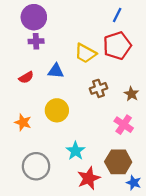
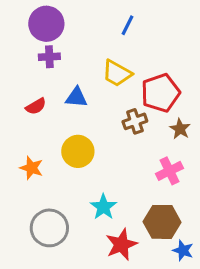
blue line: (117, 15) -> (127, 25), moved
red pentagon: (117, 46) -> (160, 93), moved
pink cross: (124, 125) -> (169, 171), turned 30

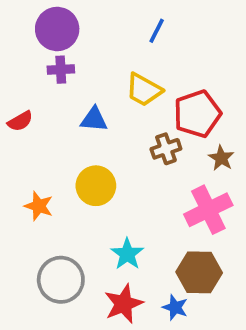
red semicircle: (36, 106) -> (20, 121), moved
pink cross: (169, 171) -> (208, 210), size x1.4
red star: (121, 244) -> (124, 304), moved
blue star: (183, 250) -> (175, 307), moved

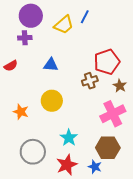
purple cross: (61, 70) -> (25, 38), moved
yellow trapezoid: (144, 90) -> (64, 25), moved, turned -70

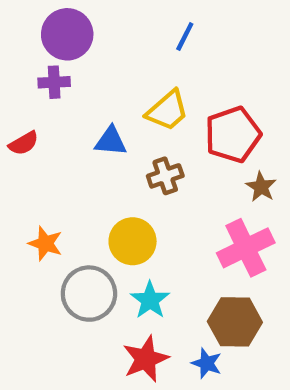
yellow trapezoid: (64, 25) -> (167, 111), moved
brown cross: (90, 81) -> (165, 176), moved
yellow circle: (52, 101) -> (133, 241), moved
gray circle: (33, 152) -> (89, 294), moved

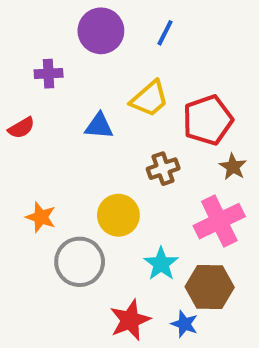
purple circle: (67, 34) -> (101, 31), moved
brown cross: (165, 176) -> (163, 169), moved
cyan star: (150, 300) -> (161, 264), moved

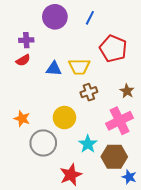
yellow trapezoid: (149, 99) -> (79, 67), moved, turned 40
red pentagon: (208, 120) -> (113, 49), moved, turned -30
red semicircle: (21, 128) -> (23, 60), moved
blue star: (184, 324) -> (129, 177), moved

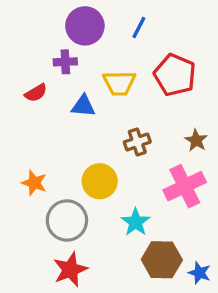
purple cross: (26, 40) -> (65, 62), moved
yellow trapezoid: (79, 67) -> (119, 83), moved
brown hexagon: (114, 157) -> (162, 260), moved
red star: (71, 175) -> (70, 270), moved

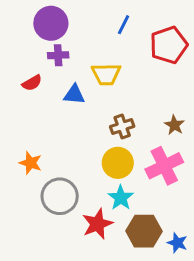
purple circle: (85, 26) -> (51, 23), moved
red pentagon: (175, 75) -> (169, 45), moved, turned 30
yellow circle: (100, 181) -> (118, 163), moved
red star: (70, 270) -> (97, 224), moved

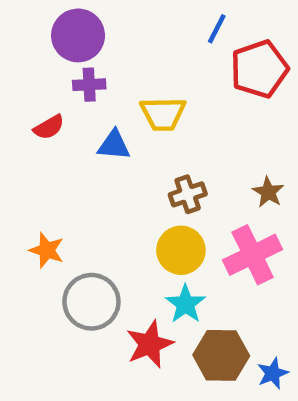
blue line: (124, 25) -> (217, 29), moved
blue star: (177, 243) -> (273, 373), turned 30

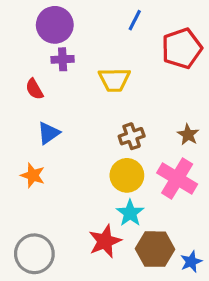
blue line: (217, 29) -> (135, 20), moved
red semicircle: (49, 127) -> (34, 89), turned 90
blue triangle: (114, 145) -> (48, 133), moved, turned -40
pink cross: (253, 255) -> (177, 179), turned -33
gray circle: (91, 302) -> (34, 254), moved

